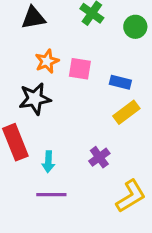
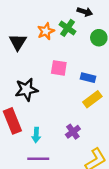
black triangle: (33, 18) -> (18, 42), moved, turned -48
orange star: (47, 61) -> (46, 31), moved

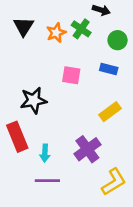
black triangle: (18, 42) -> (24, 26), moved
blue rectangle: (88, 78) -> (109, 69), moved
purple cross: (73, 132) -> (87, 149), size x1.5

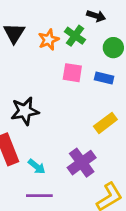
pink square: (71, 75) -> (72, 73), moved
cyan arrow: (45, 153) -> (37, 167), turned -54

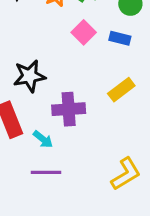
pink square: (72, 73) -> (84, 32), turned 36
purple cross: (82, 163) -> (69, 109), moved, turned 32

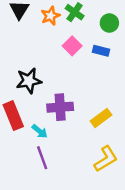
yellow rectangle: (121, 90) -> (101, 118), moved
purple line: (46, 172) -> (42, 158), turned 70

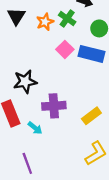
blue rectangle: (101, 51) -> (91, 54), size x1.6
purple line: (42, 158) -> (27, 163), moved

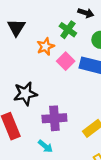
orange star: (45, 22) -> (45, 47), moved
cyan arrow: (35, 128) -> (45, 146), moved

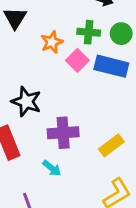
green cross: (68, 30) -> (89, 32), moved, turned -30
black star: (25, 94) -> (26, 102), turned 30

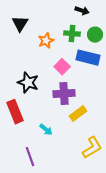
pink square: (77, 60) -> (62, 67), moved
purple cross: (63, 133) -> (64, 94), moved
yellow rectangle: (111, 145) -> (78, 114), moved

